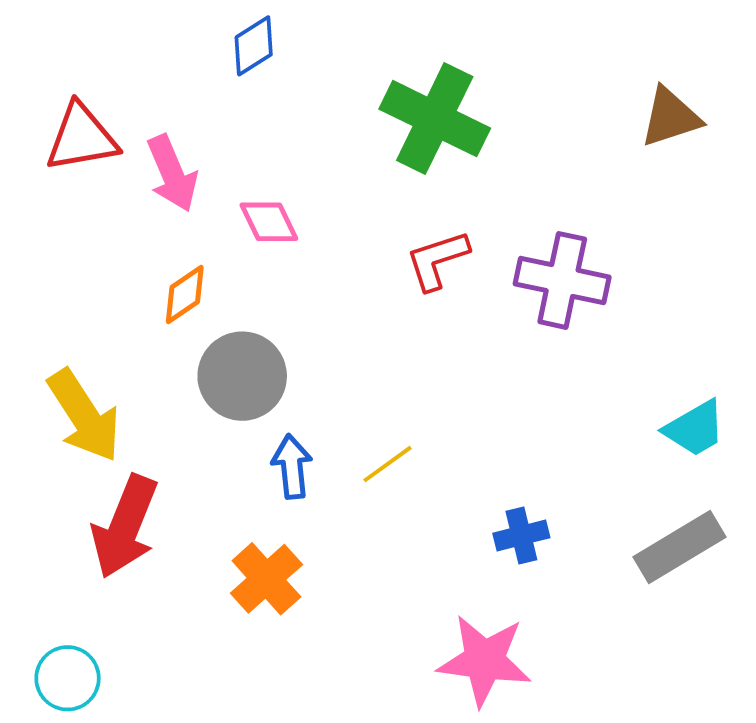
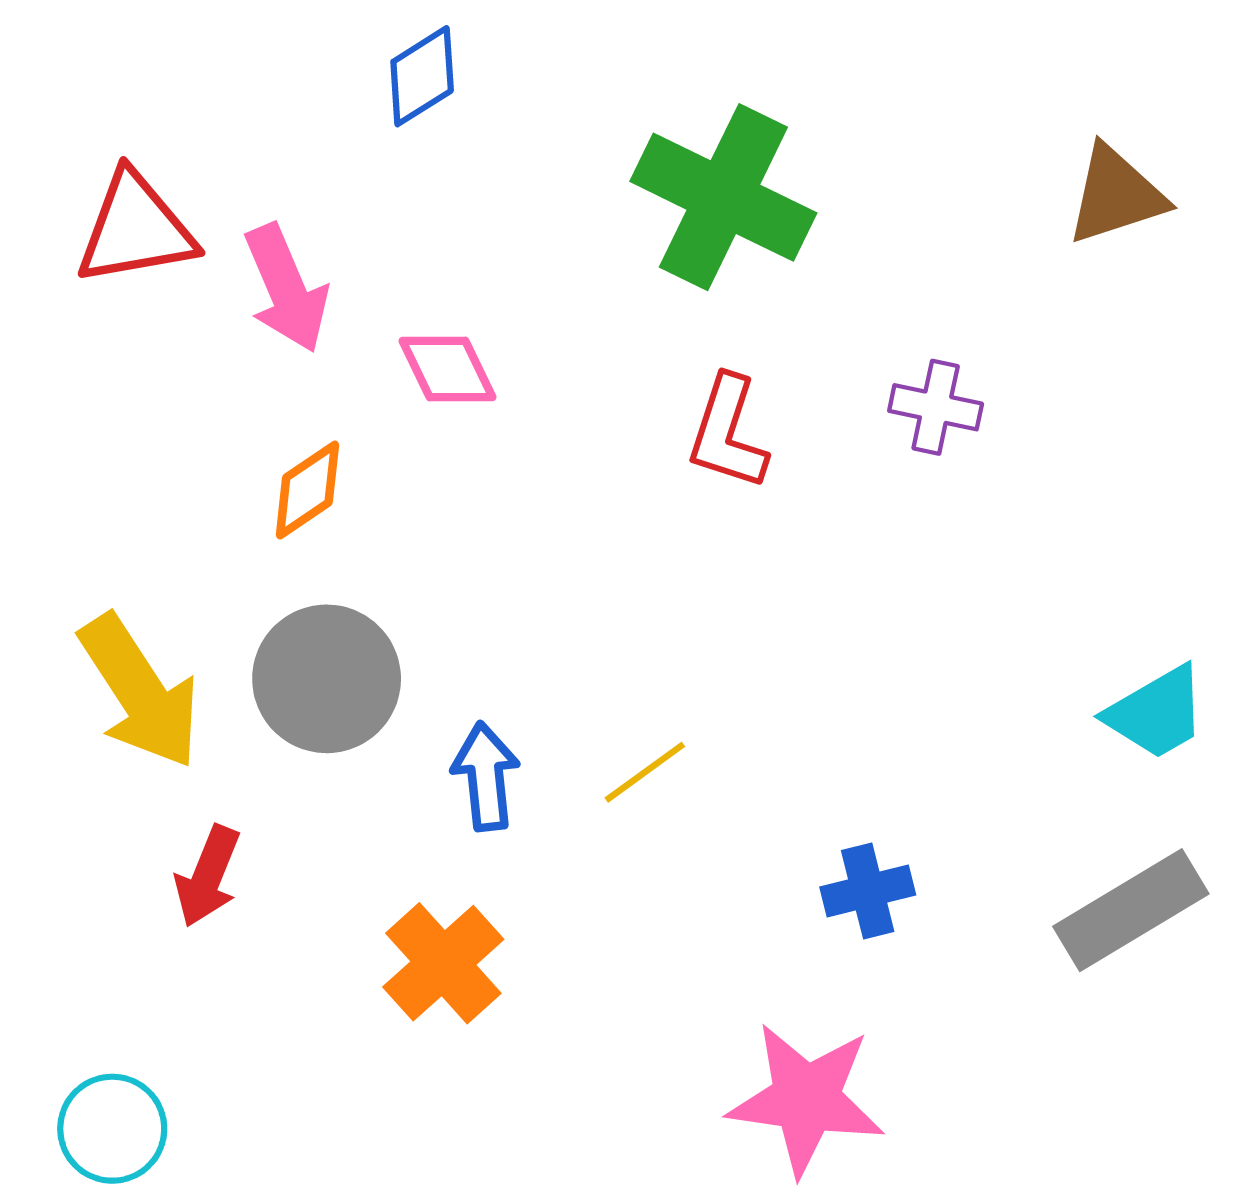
red L-shape: (437, 260) -> (728, 433), turned -54
purple cross: (562, 280) -> (936, 407), moved, size x0.6
gray circle: (242, 376) -> (327, 679), moved
red arrow: (125, 527) -> (208, 876), size x0.6

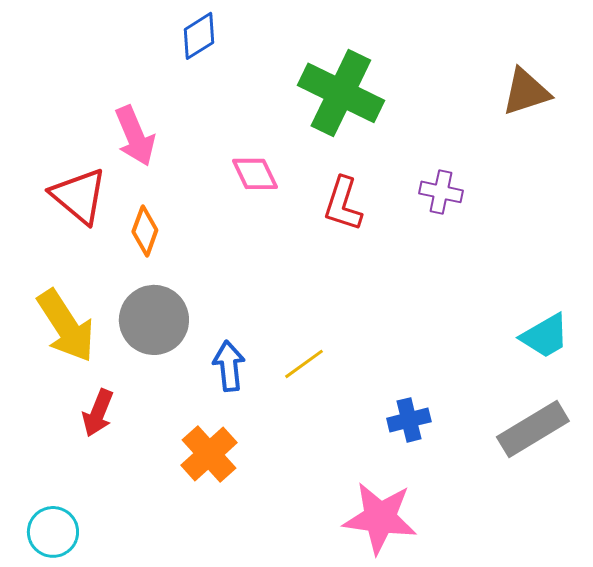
red triangle: (136, 229) -> (79, 196), moved, turned 50
pink diamond: (448, 369) -> (255, 174), moved
orange diamond: (307, 490) -> (145, 231), turned -36

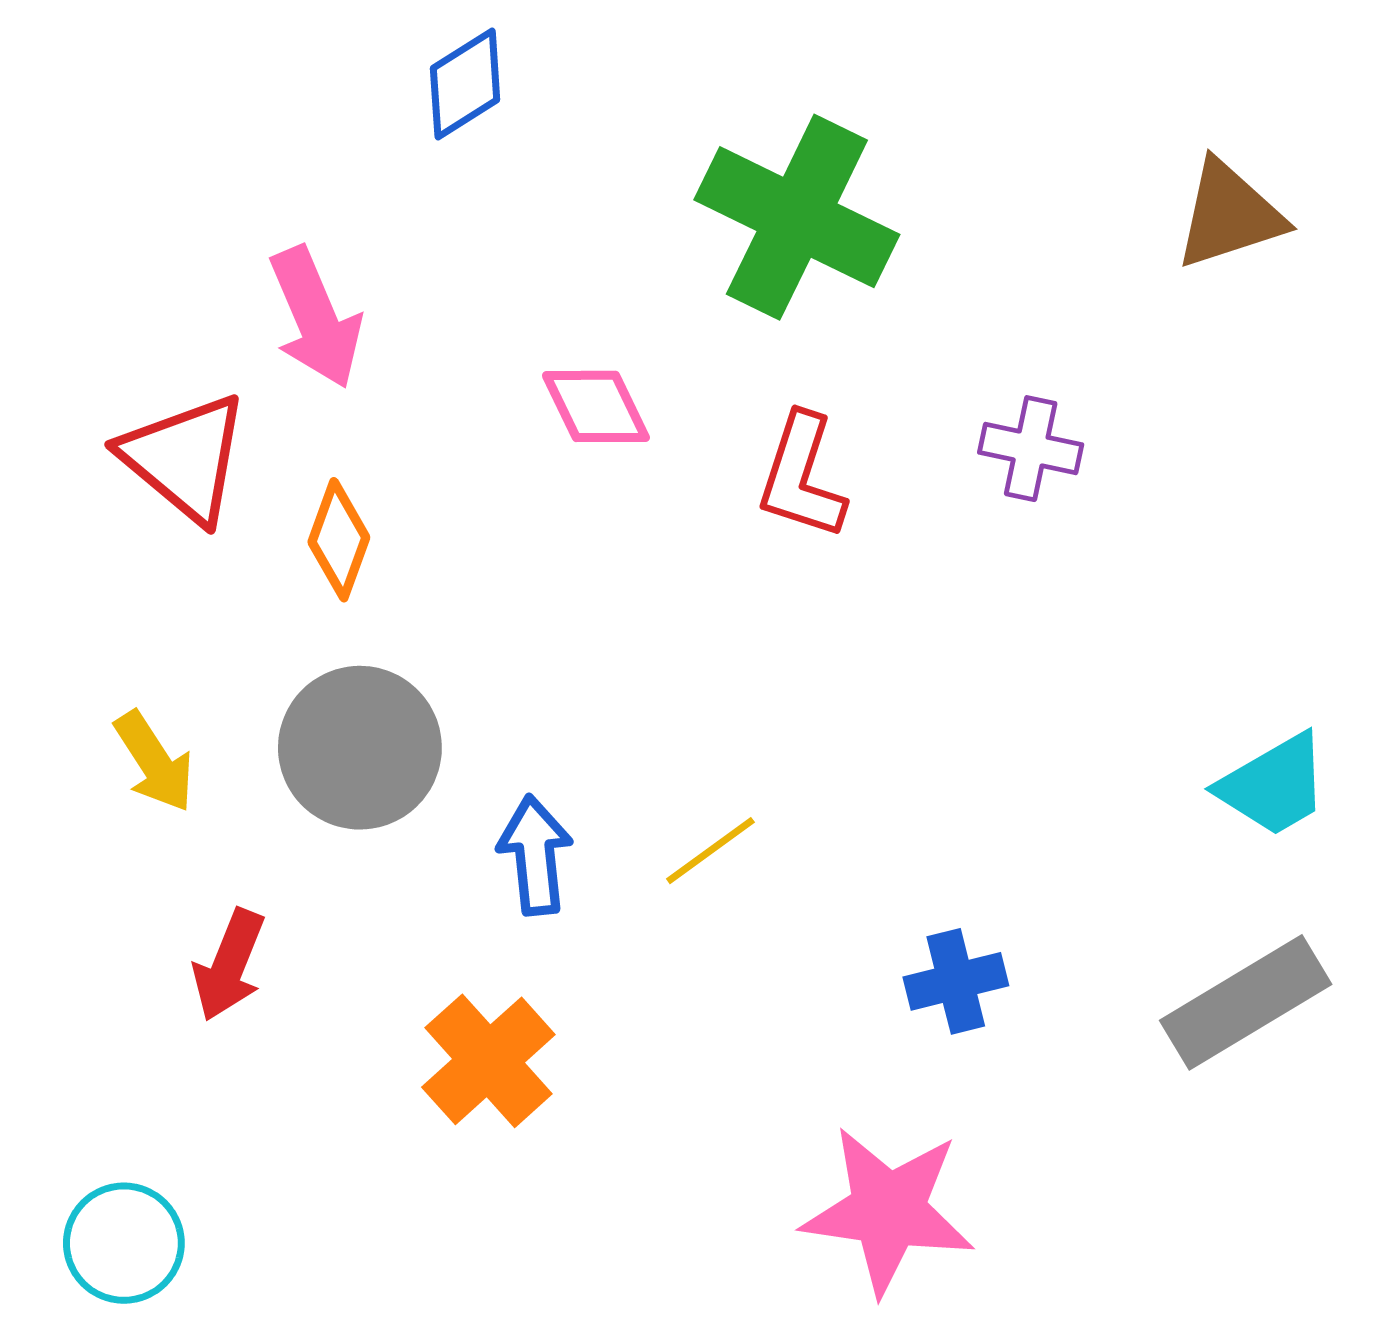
yellow arrow: (66, 326) -> (154, 762), size x0.6

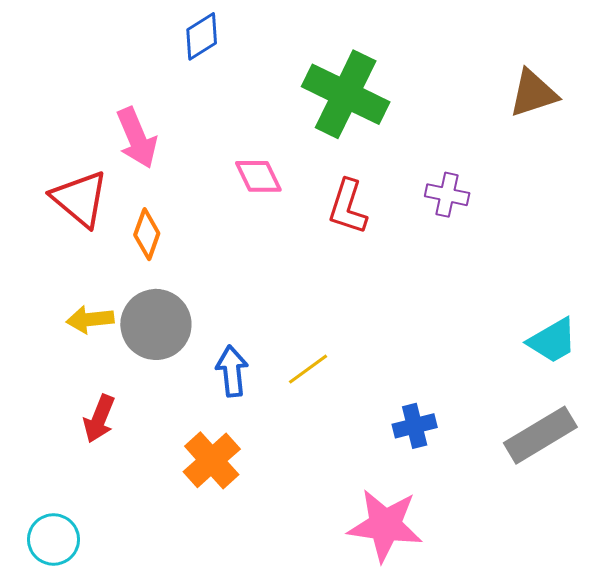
yellow arrow: (154, 762) -> (90, 319), moved, turned 117

